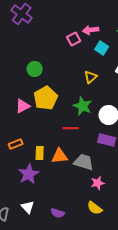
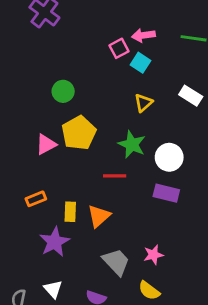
cyan square: (102, 48) -> (140, 63), moved
orange triangle: (60, 156) -> (99, 216), turned -36
gray trapezoid: (84, 162) -> (116, 262), moved, turned 30

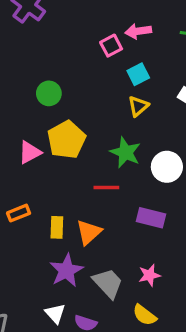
cyan square: (140, 63) -> (138, 74), moved, turned 30
purple rectangle: (166, 193) -> (151, 218), moved
purple star: (54, 242) -> (66, 270), moved
white triangle: (53, 289) -> (55, 313), moved

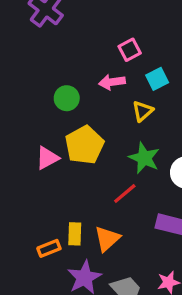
pink arrow: (138, 31) -> (112, 82), moved
yellow triangle: (138, 106) -> (143, 111), moved
red line: (106, 187) -> (125, 193), turned -40
orange rectangle: (19, 213) -> (49, 248), moved

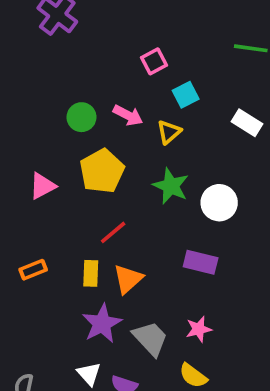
pink arrow: (112, 82) -> (128, 115), moved, turned -145
pink triangle: (47, 158) -> (42, 186), moved
red line: (125, 193) -> (113, 232), moved
orange rectangle: (49, 248) -> (33, 270), moved

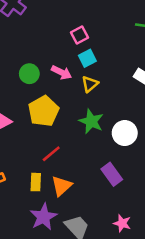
cyan square: (186, 95) -> (87, 58), moved
purple rectangle: (201, 262) -> (112, 174), turned 40
pink star: (199, 329) -> (122, 223), moved, turned 30

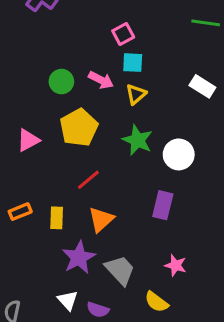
cyan square: (87, 58) -> (133, 63), turned 30
purple rectangle: (112, 174) -> (163, 205), turned 50
yellow rectangle: (36, 182) -> (57, 218), moved

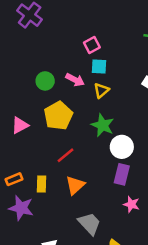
white circle: (179, 154) -> (122, 147), moved
purple star: (79, 257) -> (21, 208), moved, turned -30
pink star: (176, 265) -> (131, 204), moved

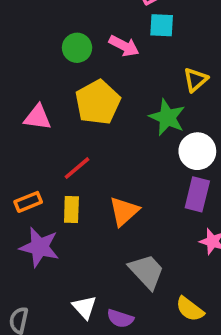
yellow triangle: (101, 91) -> (195, 80), moved
pink triangle: (20, 125) -> (38, 117), turned 36
red line: (65, 155) -> (77, 168), moved

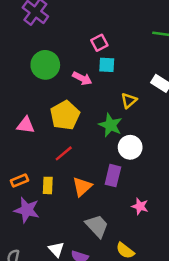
green circle: (77, 48) -> (45, 65), moved, size x1.5
red line: (77, 168) -> (64, 153), moved
purple rectangle: (197, 194) -> (113, 176), moved

